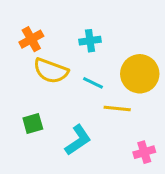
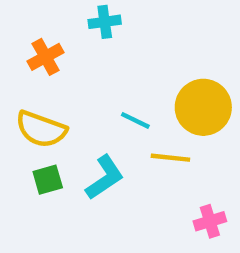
cyan cross: (90, 41) -> (105, 22), moved
yellow semicircle: (51, 71) -> (41, 129), moved
cyan L-shape: (78, 140) -> (105, 177), moved

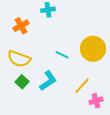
yellow line: (170, 158) -> (82, 86), moved, turned -54
green square: (48, 180) -> (22, 82), turned -32

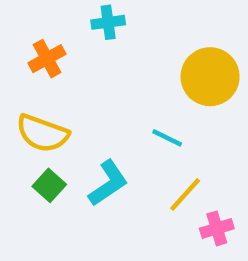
yellow circle: (93, 49) -> (210, 77), moved
cyan line: (62, 55) -> (167, 138), moved

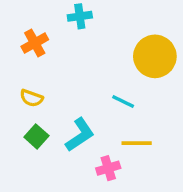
yellow semicircle: (42, 133) -> (31, 98), size x0.6
yellow line: (185, 194) -> (137, 143), turned 48
pink cross: (217, 228) -> (108, 168), moved

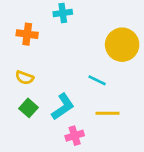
orange cross: (35, 43) -> (27, 34), turned 36
pink cross: (108, 168) -> (75, 136), moved

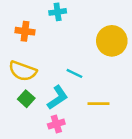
yellow semicircle: (25, 78) -> (23, 71), size x1.6
cyan line: (97, 80) -> (74, 73), moved
pink cross: (75, 136) -> (56, 124), moved

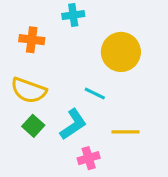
yellow circle: (112, 41) -> (121, 52), moved
pink cross: (56, 124) -> (89, 158), moved

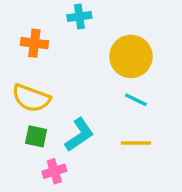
cyan line: (95, 93) -> (136, 100), moved
green square: (33, 126) -> (36, 136), turned -30
pink cross: (89, 158) -> (54, 171), moved

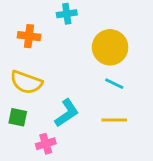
green square: (36, 136) -> (18, 117), moved

